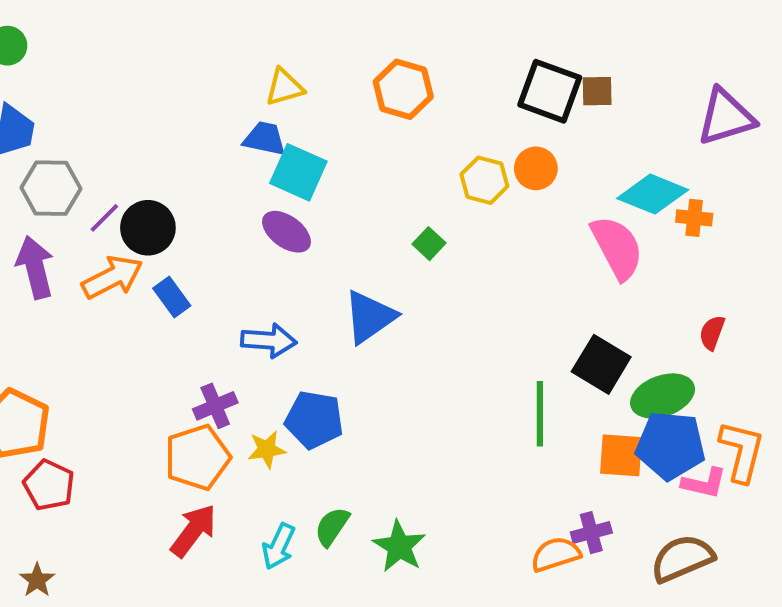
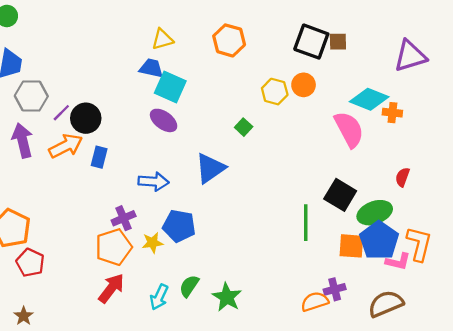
blue rectangle: (172, 297) -> (99, 157), turned 50
blue pentagon: (670, 445) -> (379, 240), turned 30

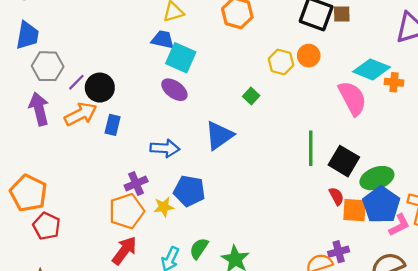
red semicircle: (402, 177) -> (336, 196), moved, turned 132
green line: (306, 223) -> (311, 148), moved
pink L-shape: (398, 262) -> (399, 225), turned -40

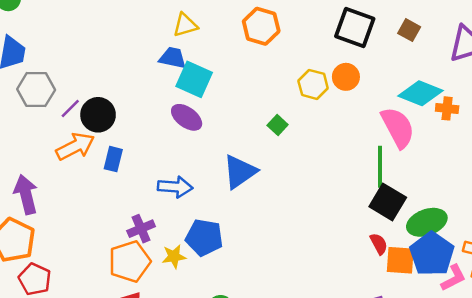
brown square: (342, 14) -> (409, 30), moved, turned 30
purple arrow: (39, 109) -> (26, 194), moved
green line: (311, 148) -> (380, 167), moved

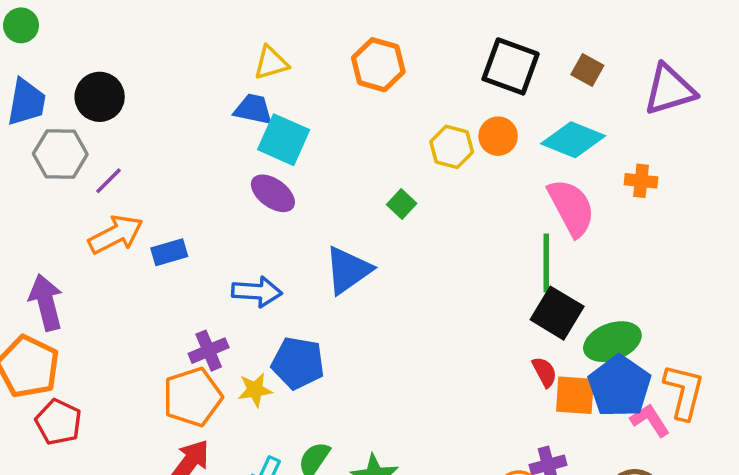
cyan diamond: (421, 93) -> (573, 140), moved
black circle: (98, 115) -> (100, 97), moved
blue rectangle: (113, 159) -> (169, 252), turned 60
pink L-shape: (453, 278) -> (650, 420), turned -96

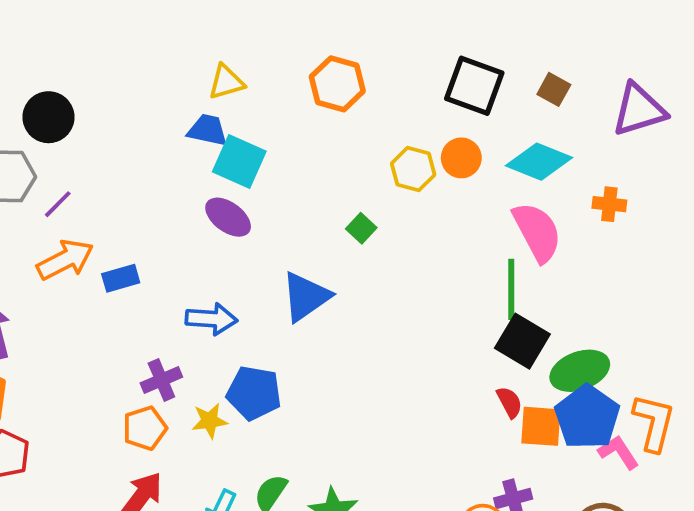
orange pentagon: (193, 397) -> (145, 428), size x0.7

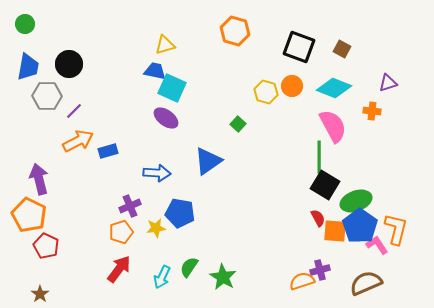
orange hexagon: (337, 84) -> (235, 31), moved
purple triangle: (639, 110) -> (388, 83), moved, size x0.6

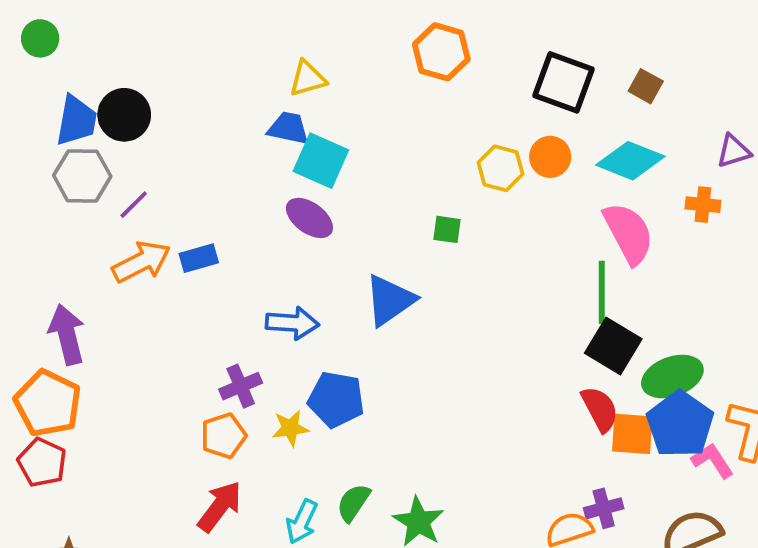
blue trapezoid: (28, 67) -> (76, 121), moved
green square: (238, 124) -> (447, 229), turned -35
blue rectangle: (108, 151) -> (199, 258), moved
red semicircle: (318, 218) -> (600, 409), size x1.4
red pentagon: (46, 246) -> (42, 462), moved

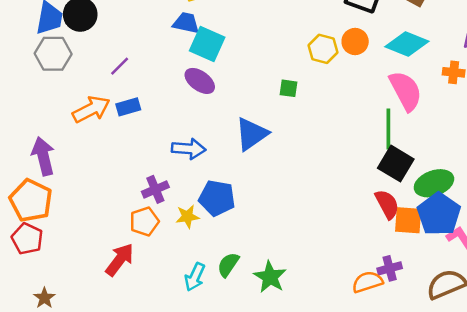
purple line: (134, 205) -> (120, 66), moved
red arrow: (220, 506) -> (120, 260), moved

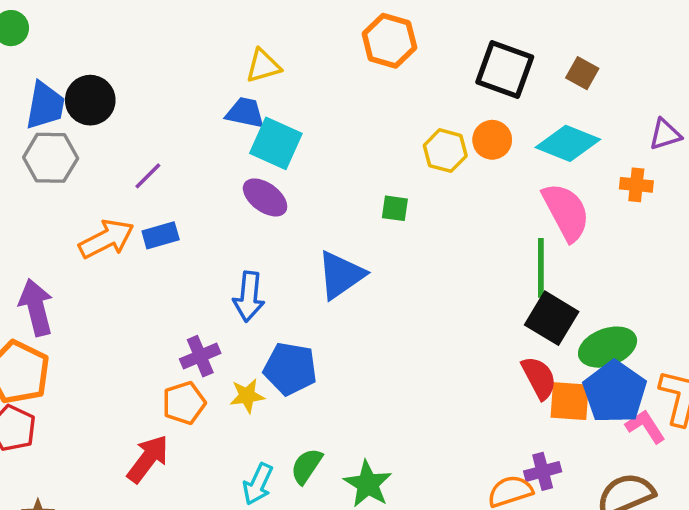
blue arrow: (189, 149) -> (249, 297), turned 92

